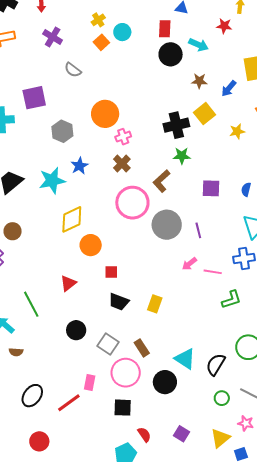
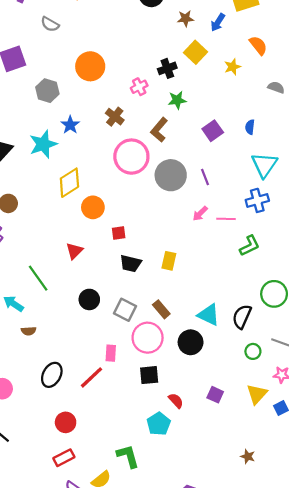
black cross: (176, 125) -> (167, 68), size x0.7
pink cross: (123, 137) -> (139, 87), moved
purple square: (211, 188) -> (213, 131), turned -30

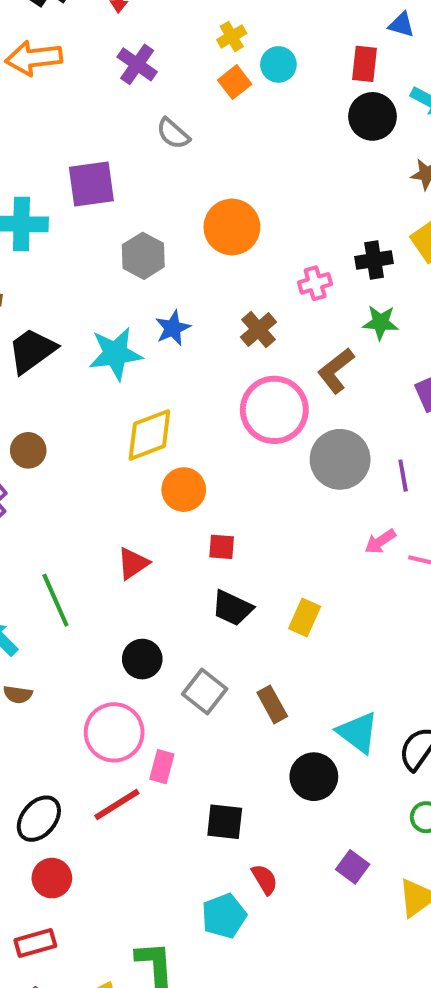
pink circle: (148, 338) -> (114, 732), moved
black ellipse: (52, 375) -> (39, 819), moved
purple square: (215, 395) -> (353, 867), moved

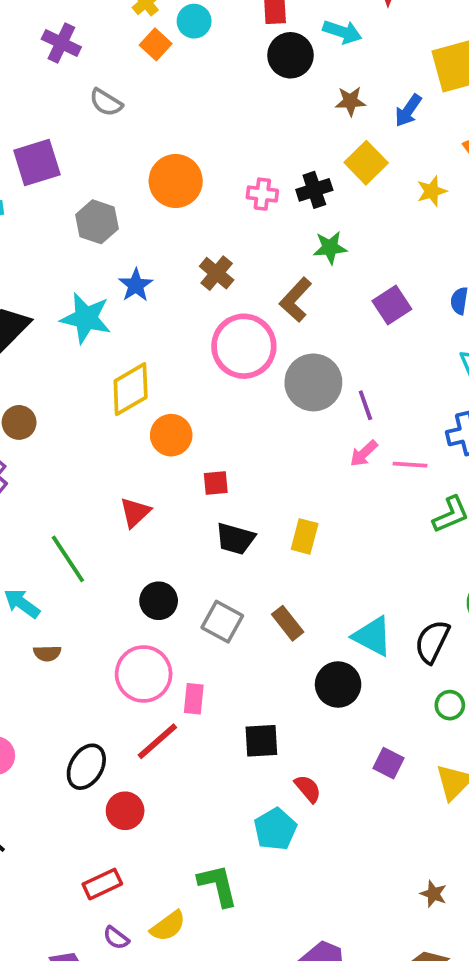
pink cross: (315, 283) -> (262, 194), moved, turned 32
cyan star: (115, 354) -> (86, 318), turned 30
purple line: (403, 476) -> (365, 405), moved
red circle: (52, 878) -> (125, 811), moved

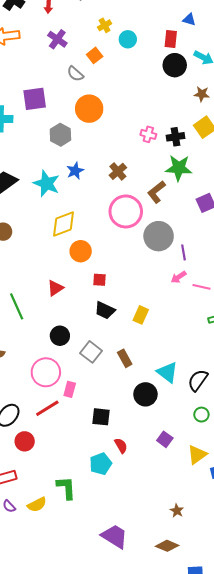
orange square: (156, 44) -> (95, 55), moved
orange circle: (176, 181) -> (89, 109), moved
green star: (330, 248) -> (179, 168), size x1.5

